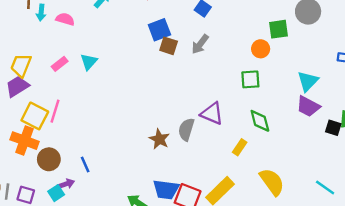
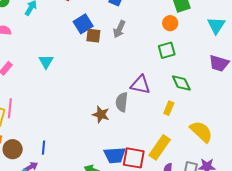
cyan triangle: (89, 62) -> (46, 62), moved
cyan triangle: (308, 81) -> (216, 25), moved
blue line: (85, 164) -> (44, 148), turned 40

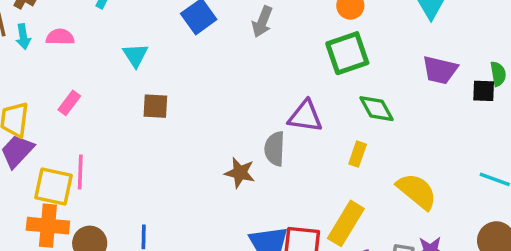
brown square: (93, 36) -> (155, 106), moved
green square: (167, 50) -> (347, 53), size x1.4
cyan triangle: (46, 62) -> (135, 55), moved

